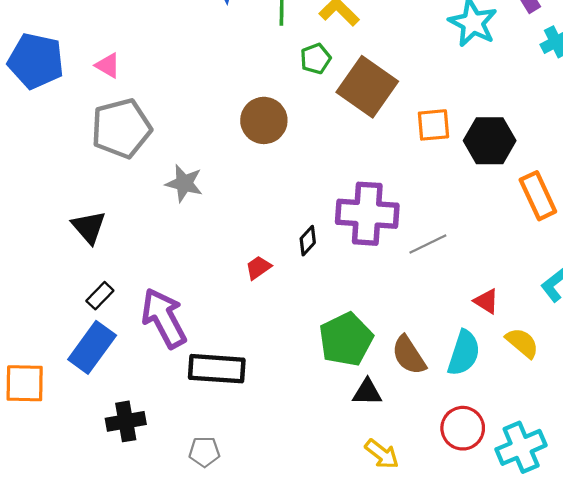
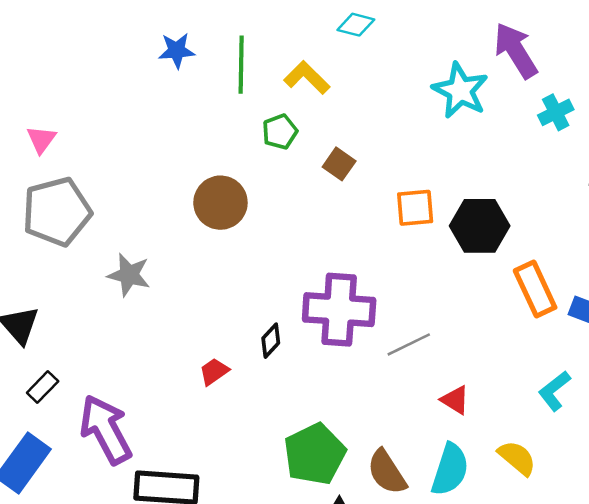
pink triangle: (108, 65) -> (41, 139), turned 36
brown square: (367, 87) -> (339, 164), size x0.5
black rectangle: (100, 296) -> (43, 387), moved
red triangle: (486, 301) -> (455, 400), moved

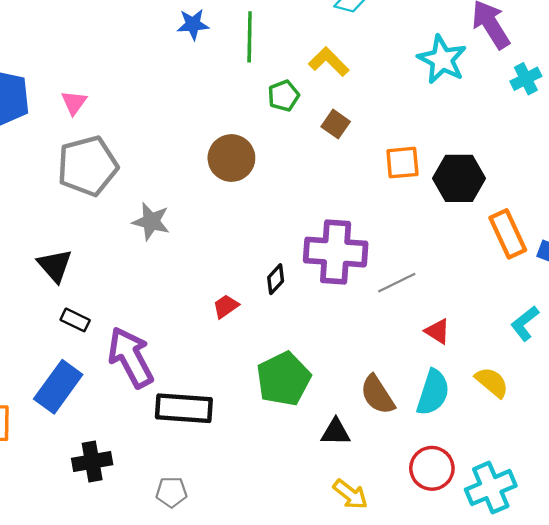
yellow L-shape: (307, 78) -> (329, 62), moved
black rectangle: (43, 387) -> (75, 320), turned 72
green pentagon: (315, 454) -> (284, 379), moved

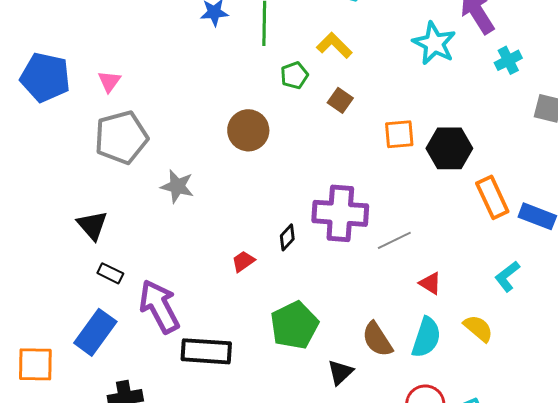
black triangle: (336, 432) -> (340, 372), turned -44

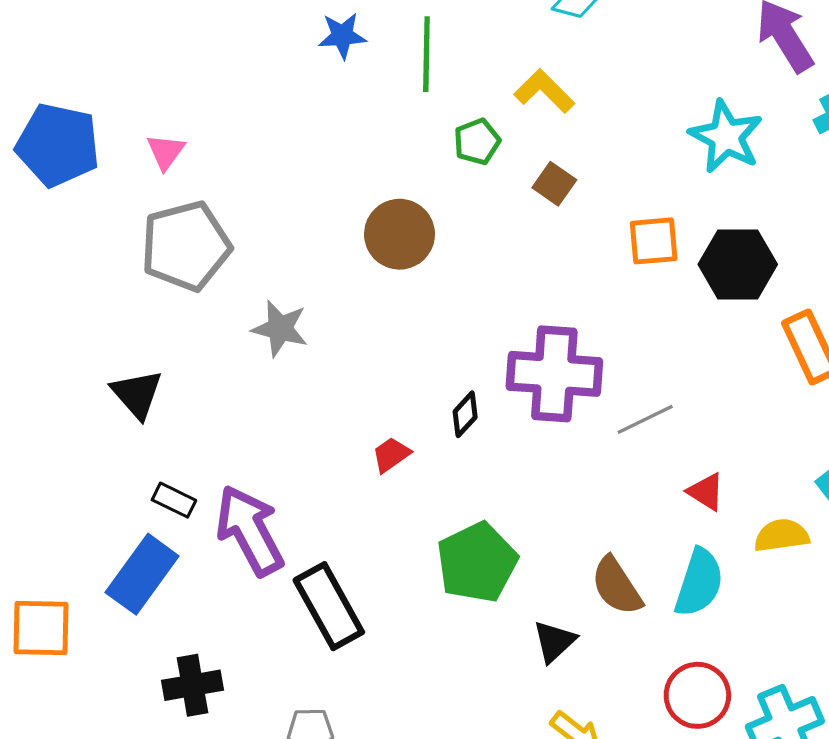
cyan star: (434, 43) -> (726, 137), moved
black rectangle: (110, 273) -> (174, 500), moved
yellow semicircle: (478, 328) -> (782, 535), moved, turned -48
black rectangle: (206, 351) -> (329, 606), turned 57

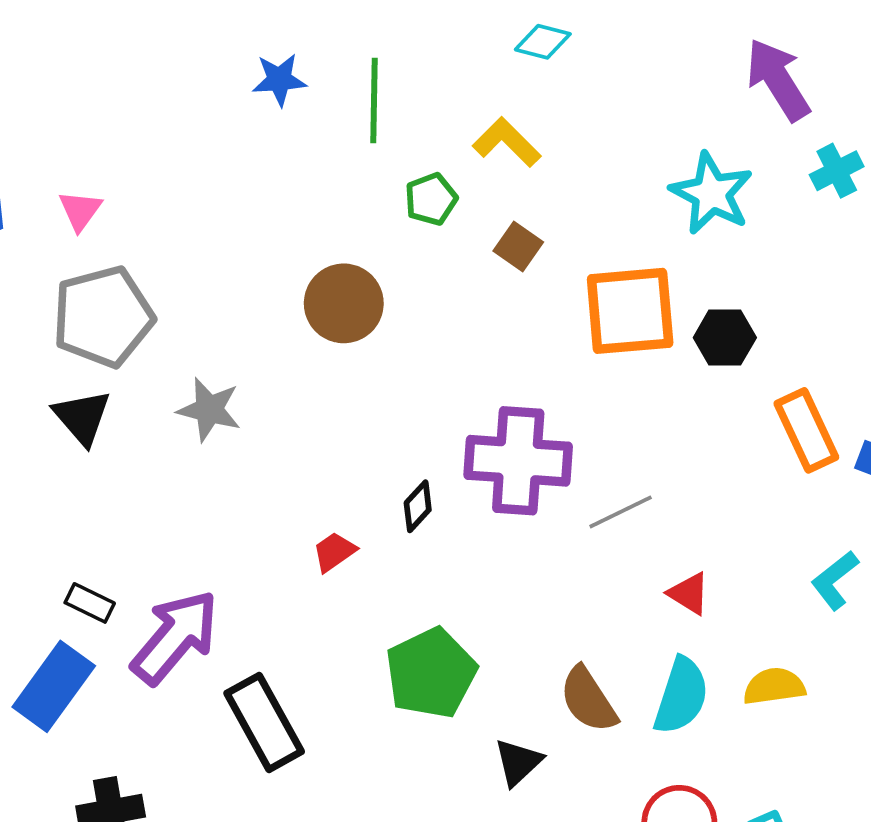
orange square: (654, 241) -> (630, 311), size x1.6
black hexagon: (738, 264) -> (725, 338), size x0.7
black triangle: (137, 394) -> (82, 417), moved
purple arrow: (250, 530) -> (175, 637), turned 68
yellow semicircle: (782, 535) -> (774, 686), moved

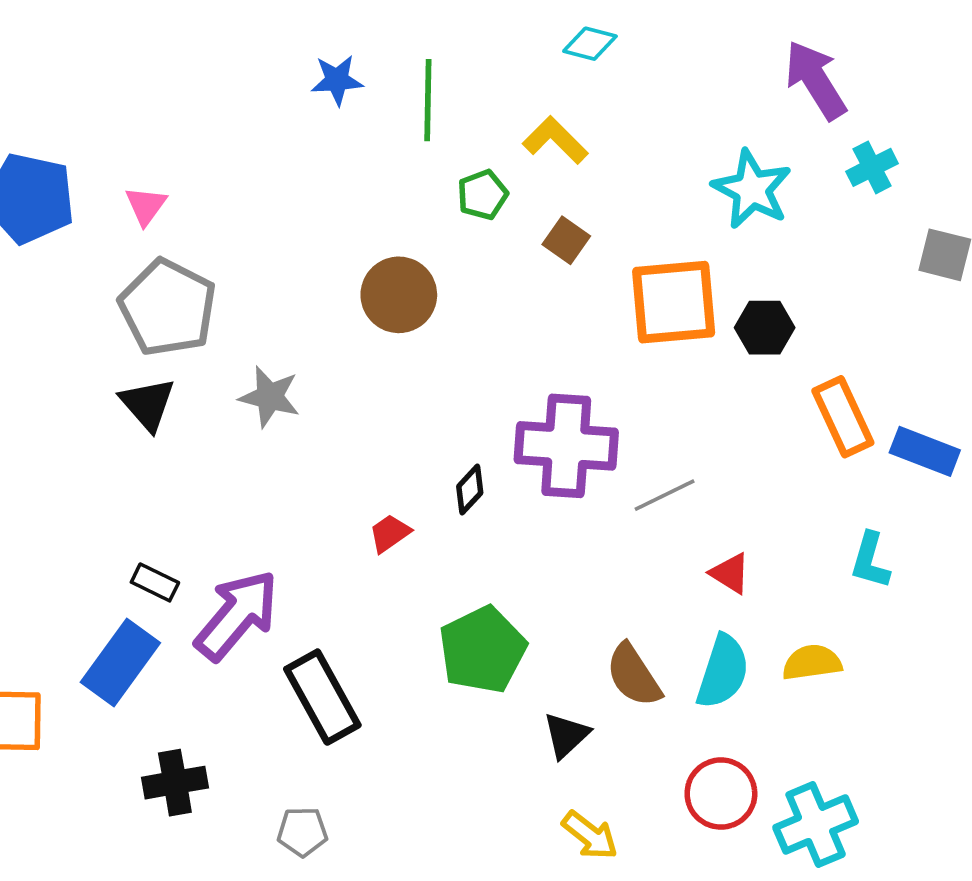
gray pentagon: (103, 317) -> (168, 308), turned -30
cyan L-shape: (835, 580) -> (870, 561), turned -36

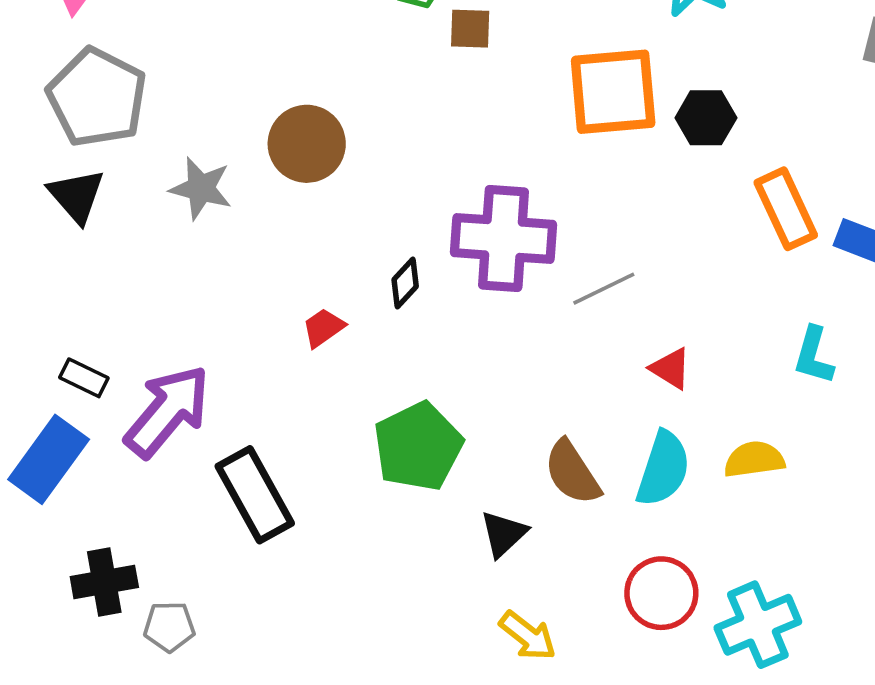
brown square: (566, 240) -> (470, 29), moved, turned -33
brown circle: (399, 295) -> (307, 144), moved
gray pentagon: (302, 832) -> (169, 627), moved

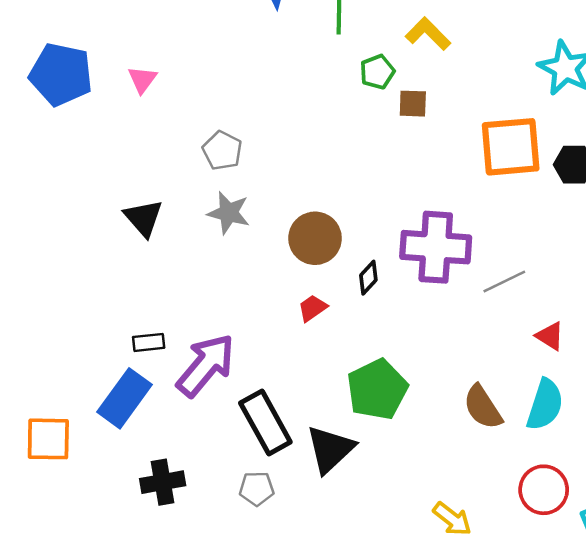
gray pentagon: (97, 97) -> (222, 151), moved, size x0.6
brown circle: (307, 144) -> (315, 238), moved
black rectangle: (84, 378) -> (149, 342), turned -32
black triangle: (504, 534) -> (330, 449), moved, size x1.5
gray pentagon: (169, 627) -> (257, 488), moved

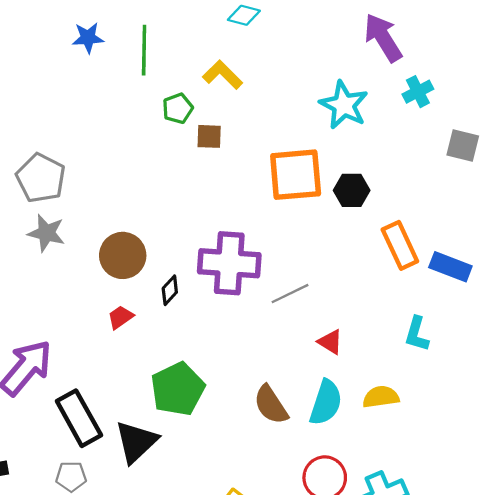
gray pentagon: (222, 151) -> (41, 178), size x1.4

